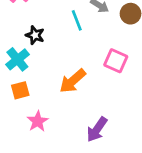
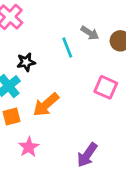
black star: (35, 35) -> (26, 62), turned -30
orange arrow: (73, 81) -> (46, 105), moved

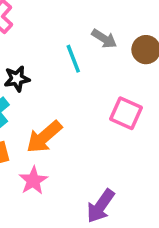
pink star: (29, 147) -> (33, 181), moved

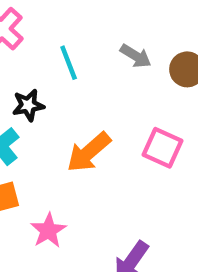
cyan line: (73, 59) -> (69, 63), moved
orange arrow: (44, 137) -> (89, 152), moved

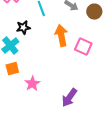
orange arrow: (89, 152) -> (61, 36), moved, turned 120

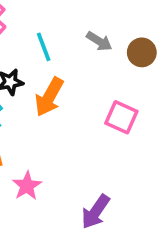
orange arrow: (61, 36) -> (49, 97), moved, turned -140

